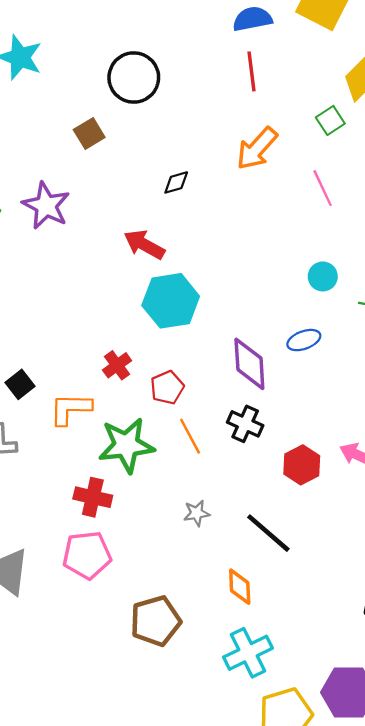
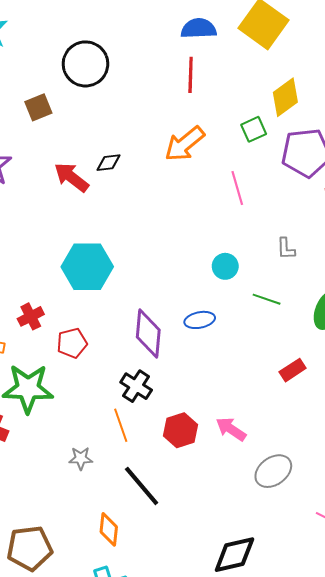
red arrow: (144, 245) -> (71, 177), moved
orange line: (190, 436) -> (121, 425), moved

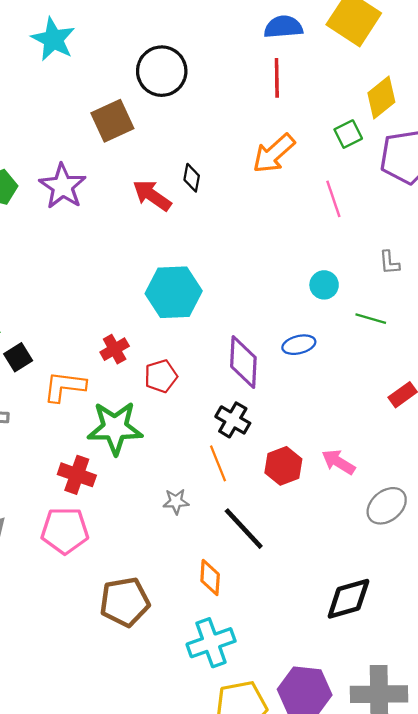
brown square: (38, 107) -> (112, 121), size x1.4
black diamond: (108, 163) -> (192, 178), turned -70

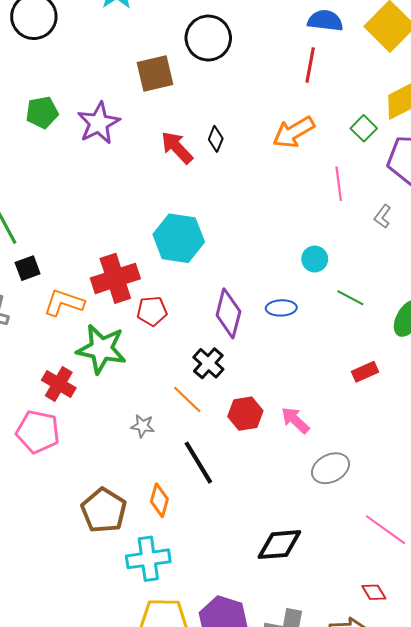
green square: (348, 134) -> (364, 128), turned -30
gray L-shape: (389, 263) -> (383, 216), moved, turned 30
red cross: (115, 349) -> (115, 278), size x1.8
orange line: (218, 463) -> (187, 400), turned -36
brown pentagon: (125, 602) -> (104, 510), moved, turned 30

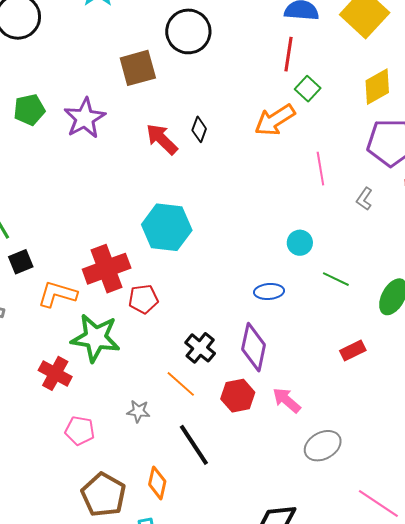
green square: (364, 128) -> (308, 89), moved
purple diamond: (228, 313) -> (254, 347), moved
pink pentagon: (38, 432) -> (80, 431), moved, size x0.7

